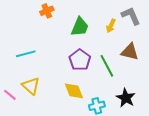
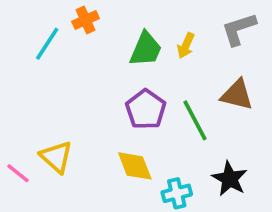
gray L-shape: (131, 16) -> (239, 29), turned -85
yellow arrow: (111, 26) -> (186, 46), moved
cyan line: (26, 54) -> (47, 44), moved, turned -42

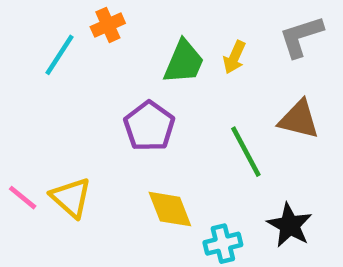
purple pentagon: (146, 109) -> (149, 126), moved
pink line: (18, 173) -> (23, 198), moved

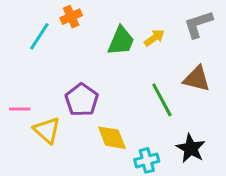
yellow arrow: (234, 57) -> (154, 38), turned -150
purple pentagon: (149, 126) -> (82, 100), moved
pink line: (23, 198) -> (20, 109), moved, turned -40

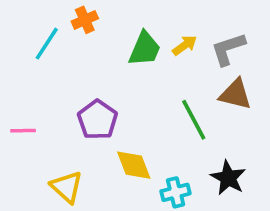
gray L-shape: (198, 24) -> (228, 49), moved
yellow triangle: (47, 130) -> (67, 187), moved

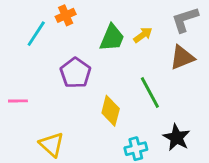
gray L-shape: (228, 49) -> (185, 20), moved
brown triangle: (235, 94) -> (182, 57), moved, turned -36
purple pentagon: (97, 120) -> (75, 73), moved
yellow diamond: (134, 165) -> (111, 111), moved, turned 36

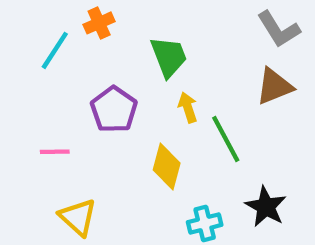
gray L-shape: (185, 20) -> (279, 29), turned -104
yellow arrow: (143, 35) -> (188, 107), moved, turned -72
green trapezoid: (112, 38) -> (169, 57), turned -44
pink line: (18, 101) -> (55, 152), moved

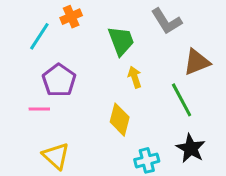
gray L-shape: (279, 29) -> (166, 21), moved
purple pentagon: (114, 110) -> (59, 80), moved
green line: (226, 139) -> (182, 100), moved

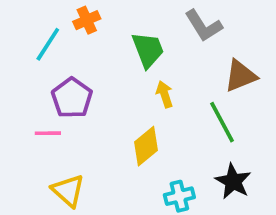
yellow diamond: (120, 120) -> (146, 146), turned 36

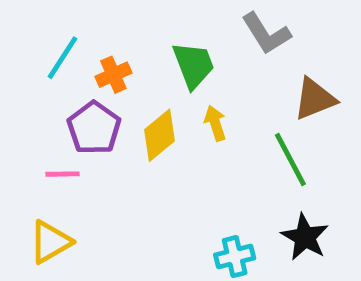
orange cross: (87, 20) -> (113, 75), moved
yellow diamond: (146, 146) -> (159, 135), moved
yellow triangle: (68, 191) -> (50, 242), moved, turned 48

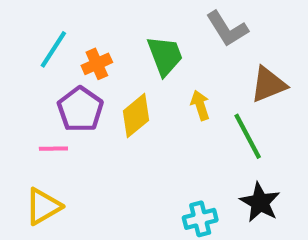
yellow arrow: (215, 123) -> (200, 105), moved

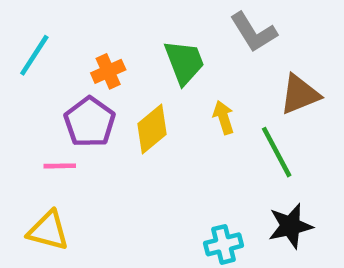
cyan line: (53, 49) -> (34, 55), moved
black star: (260, 202) -> (290, 226), turned 30
yellow triangle: (43, 206) -> (48, 231), turned 45

